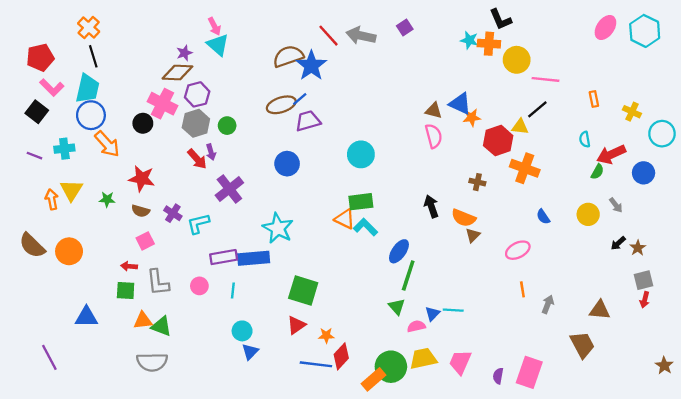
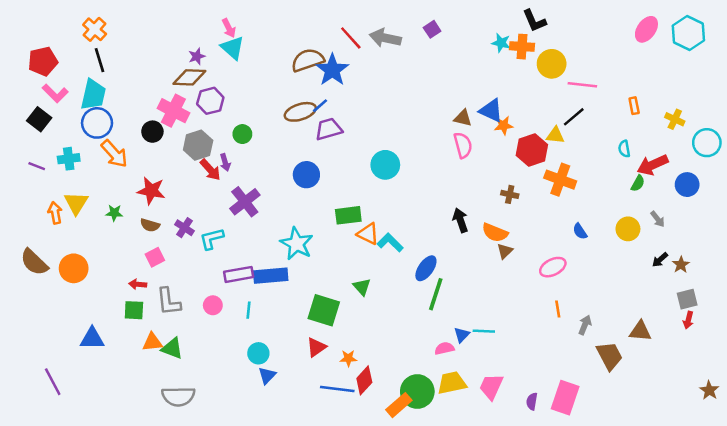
gray hexagon: (196, 123) -> (198, 145), moved
green rectangle: (361, 202) -> (348, 215), moved
green triangle: (397, 307) -> (362, 287), moved
brown trapezoid: (582, 345) -> (609, 356), moved
gray semicircle: (152, 362) -> (178, 396), moved

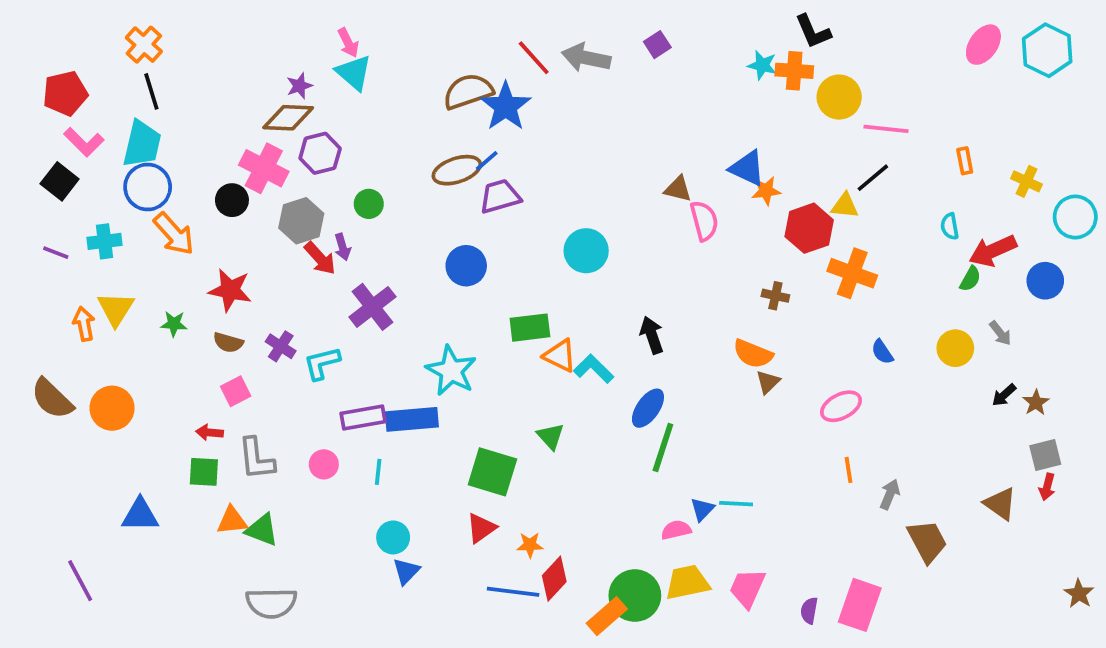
brown triangle: (463, 118) -> (678, 189), moved
black arrow: (460, 220) -> (652, 335), moved
brown triangle: (640, 331) -> (1000, 504), moved, turned 30

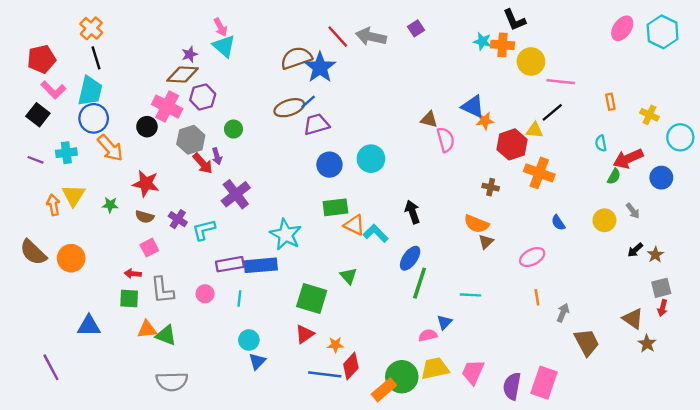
blue circle: (466, 266) -> (329, 165), moved
cyan line: (736, 504) -> (471, 295), moved
brown star: (1079, 594) -> (647, 344), moved
purple semicircle: (809, 611) -> (512, 386), size x1.6

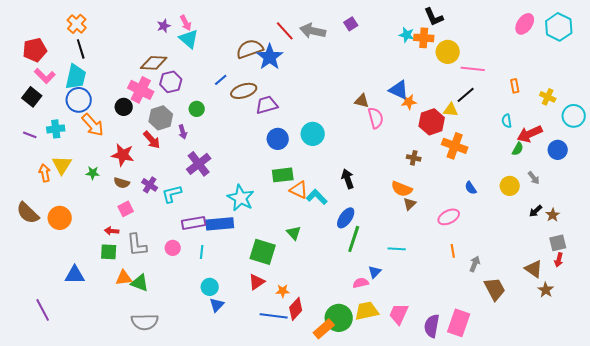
purple star: (190, 54) -> (164, 26), moved
blue line: (308, 102) -> (221, 80), moved
red arrow: (203, 163) -> (152, 140), moved

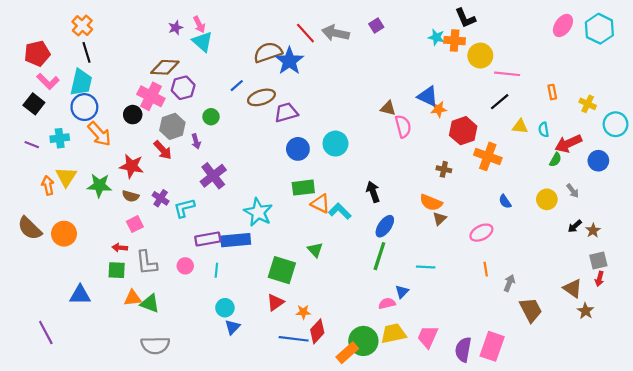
yellow triangle: (451, 110) -> (520, 126), moved
green star: (93, 173) -> (99, 185), size x1.6
blue ellipse: (346, 218) -> (385, 226), moved

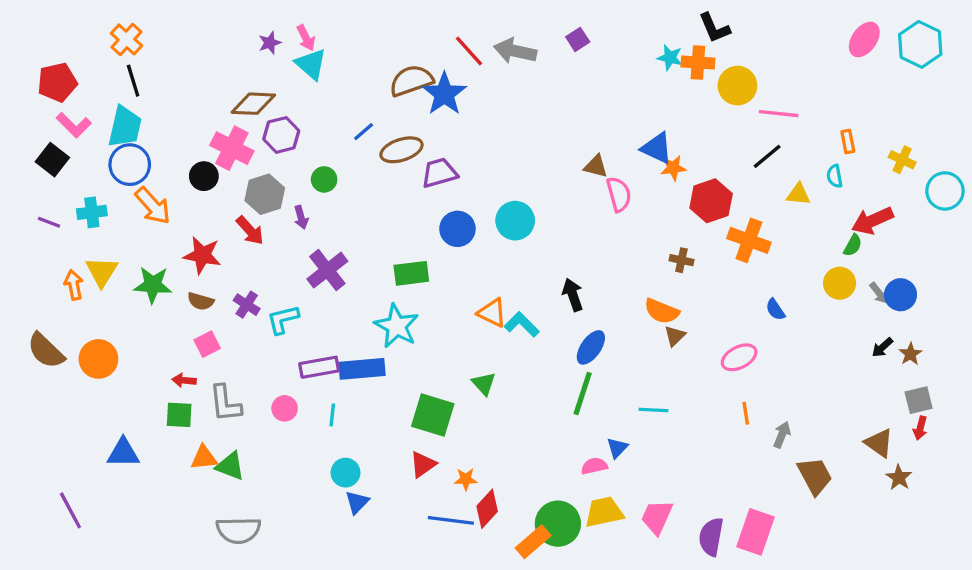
cyan semicircle: (544, 130) -> (835, 176), moved
blue circle: (598, 161) -> (900, 295), moved
green rectangle: (303, 188) -> (411, 273), moved
yellow circle: (547, 199) -> (840, 283), moved

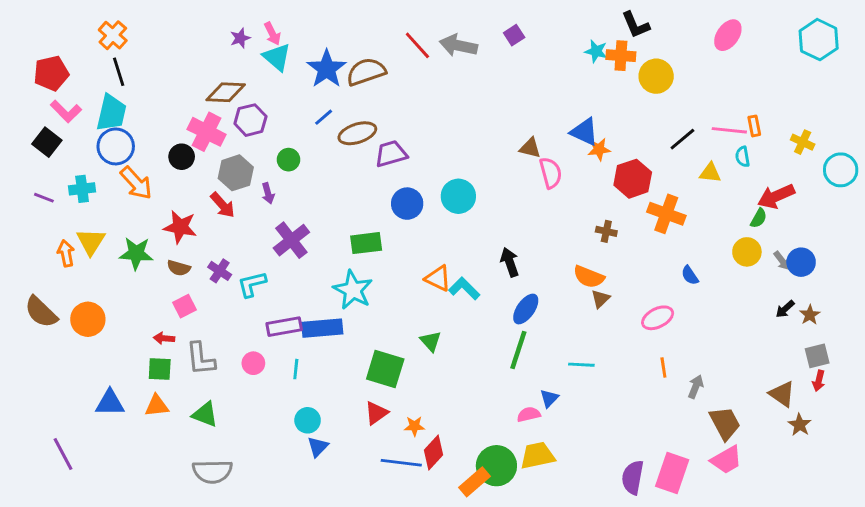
pink ellipse: (864, 39) -> (728, 35), moved
blue star: (444, 94) -> (327, 69), moved
pink line: (779, 114) -> (729, 130), moved
orange triangle: (204, 458) -> (157, 406), moved
pink trapezoid: (657, 517) -> (726, 460), moved, turned -144

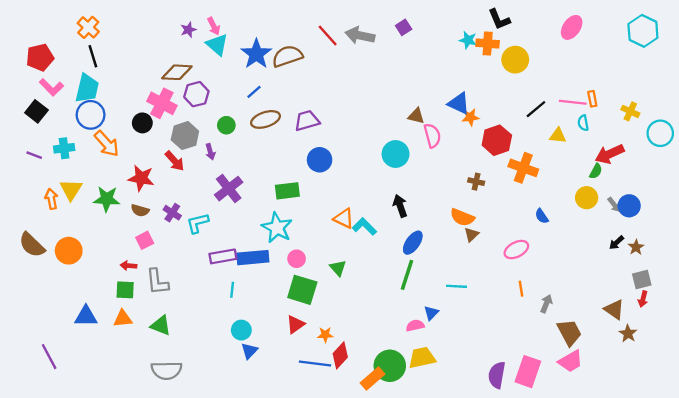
brown ellipse: (357, 133) -> (265, 119), moved
cyan circle: (458, 196) -> (396, 154), moved
pink circle: (253, 363) -> (297, 259), moved

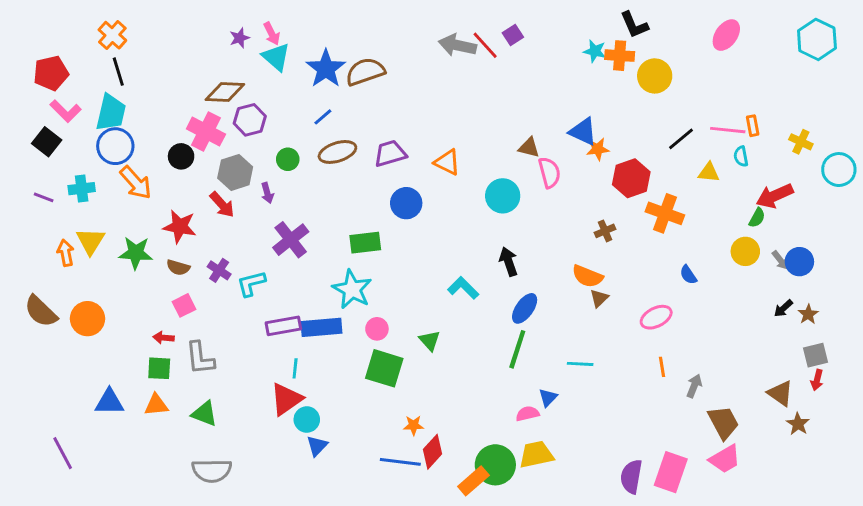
red line: (328, 35) -> (485, 45), moved
brown cross: (476, 182) -> (605, 231), turned -35
orange triangle: (344, 218) -> (447, 162), moved
red triangle: (295, 324) -> (286, 399), moved, size x1.4

